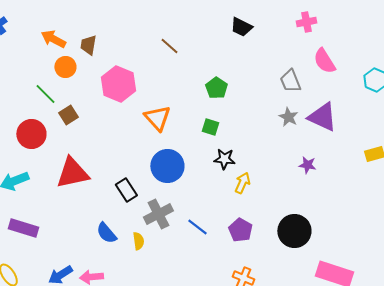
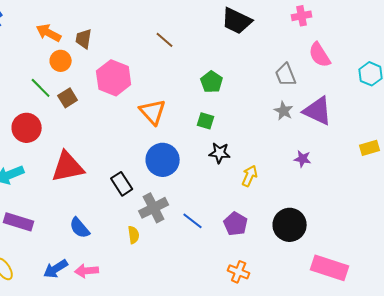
black trapezoid: (241, 27) -> (237, 21), size x1.4
brown square: (68, 115) -> (68, 98), moved
yellow arrow: (242, 183) -> (250, 176), moved
blue semicircle: (106, 233) -> (80, 228), moved

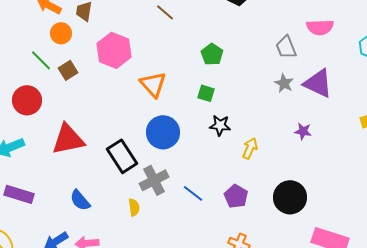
pink semicircle: (320, 55) -> (320, 27), turned -60
black rectangle: (122, 184) -> (122, 156), size x1.4

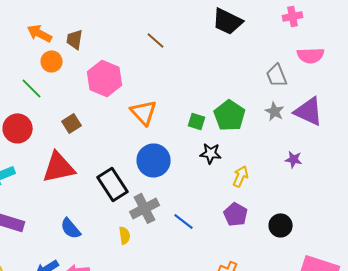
green pentagon: (212, 54) -> (230, 115), moved, size x1.4
brown square: (68, 70) -> (72, 123), moved
purple pentagon: (236, 196) -> (236, 214), moved
black circle: (290, 197) -> (281, 225), size x0.7

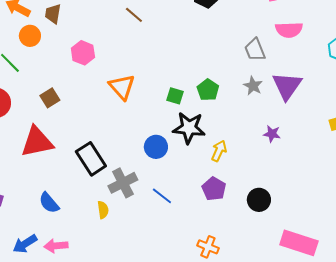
pink hexagon: (105, 78) -> (83, 53), size x0.7
purple triangle: (309, 111) -> (287, 86), turned 40
green pentagon: (230, 115) -> (208, 90), size x0.7
black star: (211, 153) -> (189, 128), size x1.5
blue circle: (154, 160) -> (156, 147), moved, size x0.7

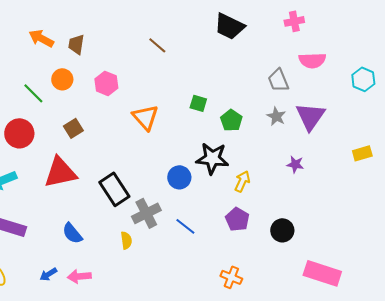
orange circle: (30, 36) -> (62, 79), moved
green square: (175, 96) -> (198, 103), moved
blue arrow: (25, 244) -> (48, 274), size x0.7

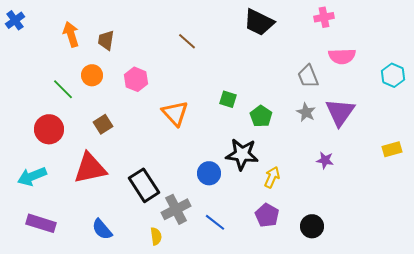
orange arrow: (41, 38) -> (71, 34), turned 45

